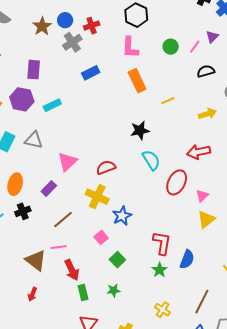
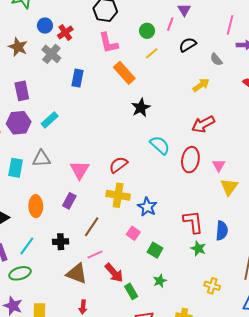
blue circle: (65, 20) -> (45, 26), moved
blue rectangle: (91, 73) -> (77, 78), turned -36
yellow line: (168, 101) -> (152, 53), moved
black star: (140, 130) -> (141, 108), moved
black cross: (23, 211) -> (61, 242), moved, turned 35

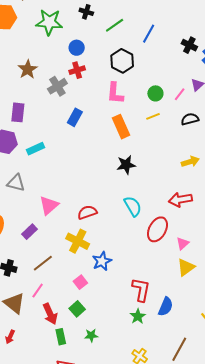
blue circle: (45, 26) -> (77, 48), moved
green square: (155, 250) -> (77, 309), moved
pink line: (95, 255) -> (38, 291), turned -49

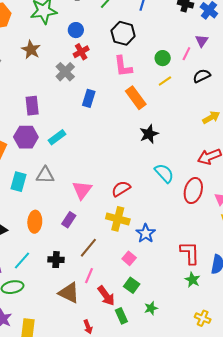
brown star: (28, 69) -> (31, 50), moved
red arrow: (10, 337) -> (88, 327), moved, turned -32

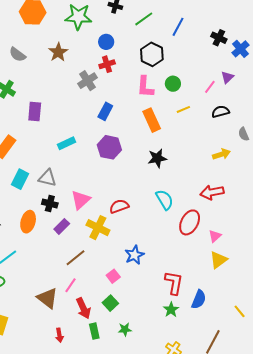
green circle: (163, 58) -> (173, 84), moved
purple rectangle: (32, 106) -> (35, 111), moved
purple hexagon: (26, 137) -> (109, 147), moved
yellow cross: (118, 219) -> (98, 228), moved
black cross: (56, 260) -> (50, 204), moved

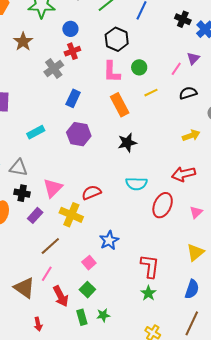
cyan semicircle: (165, 200) -> (136, 184), turned 125
pink triangle: (215, 236) -> (196, 212), moved
yellow triangle: (219, 260) -> (195, 252), moved
blue semicircle: (199, 299) -> (192, 289), moved
green rectangle: (94, 331) -> (82, 317), moved

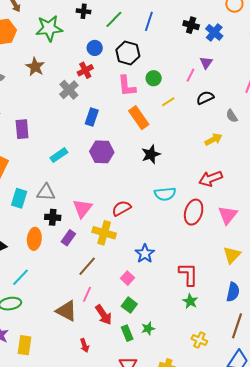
blue circle: (70, 29) -> (95, 48), moved
pink triangle: (196, 212) -> (228, 215), size x1.5

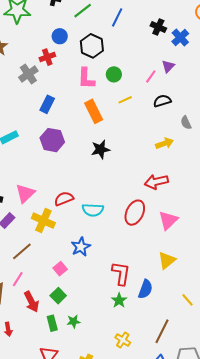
cyan semicircle: (165, 194) -> (93, 210), moved
blue semicircle: (233, 292) -> (145, 289), moved

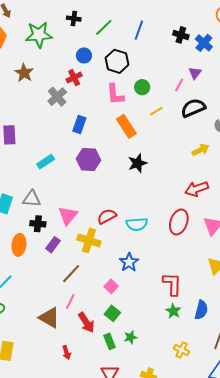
black semicircle: (162, 101) -> (193, 108), size x1.4
blue semicircle: (145, 289) -> (201, 310), moved

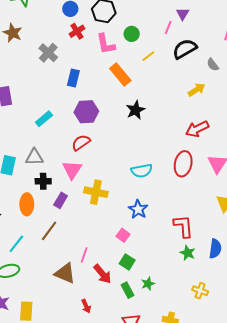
red cross: (74, 78) -> (77, 31), moved
red semicircle: (107, 216) -> (81, 143), moved
brown line: (71, 274) -> (49, 231), moved

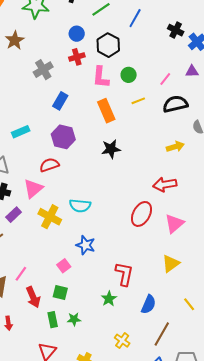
purple triangle: (183, 14) -> (192, 71), moved, turned 40
cyan semicircle: (142, 171) -> (80, 206), moved
blue star: (138, 209) -> (86, 245), turned -30
green star: (188, 253) -> (109, 299), moved
green square: (127, 262) -> (60, 293), turned -35

